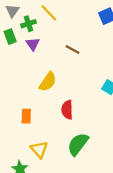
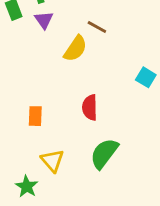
yellow semicircle: (48, 82) -> (75, 49), moved

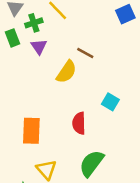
cyan square: (146, 77) -> (110, 102), moved
orange rectangle: (35, 116) -> (31, 131), size x1.5

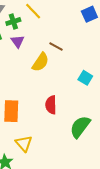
cyan square: (110, 102) -> (85, 78), moved
green semicircle: (92, 163) -> (80, 127), moved

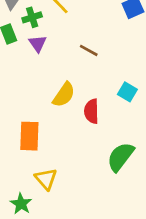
yellow semicircle: (40, 62) -> (64, 95), moved
red semicircle: (51, 105) -> (91, 111), moved

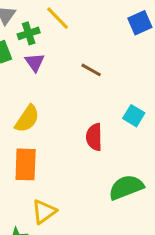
yellow semicircle: (64, 95) -> (27, 119), moved
green semicircle: (120, 157) -> (126, 187), turned 32
yellow triangle: (46, 179) -> (44, 212), turned 35

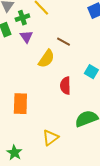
yellow semicircle: (27, 119) -> (46, 59), moved
yellow triangle: (44, 212) -> (50, 138), moved

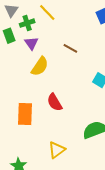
yellow semicircle: (46, 59) -> (40, 66), moved
red semicircle: (65, 86) -> (55, 102), moved, turned -30

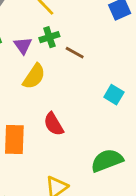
green cross: (27, 23) -> (49, 37), moved

